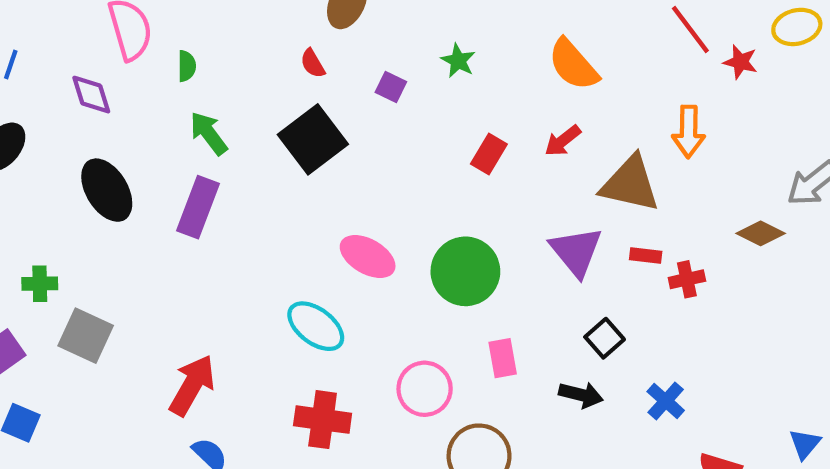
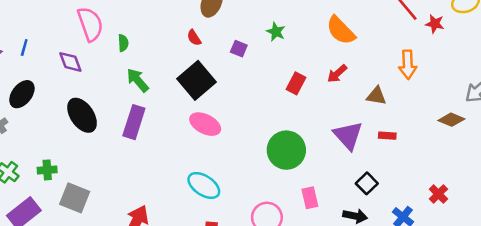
brown triangle: (630, 184) -> (376, 96), size x0.6
pink ellipse: (368, 256) -> (205, 124), moved
red cross: (687, 279) -> (438, 194), moved, turned -30

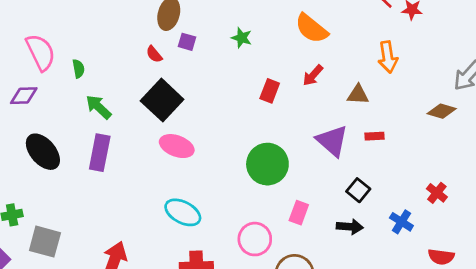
purple square: (239, 49) -> (187, 42), moved
purple diamond: (70, 62) -> (24, 96), turned -65
pink rectangle: (310, 198) -> (299, 213), turned 40

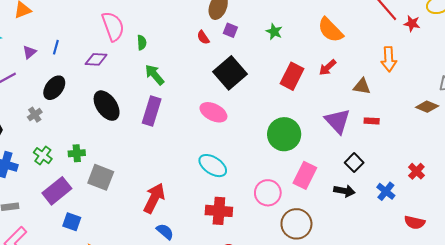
red rectangle: (270, 91) -> (292, 76), size x1.4
black square: (162, 100) -> (230, 73), moved
pink rectangle: (299, 213) -> (305, 175), size x1.4

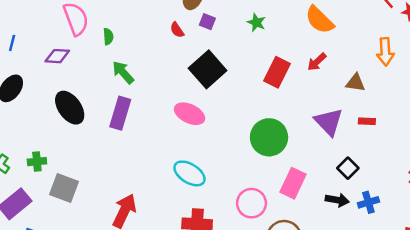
blue cross: (386, 191) -> (368, 202), moved, turned 36

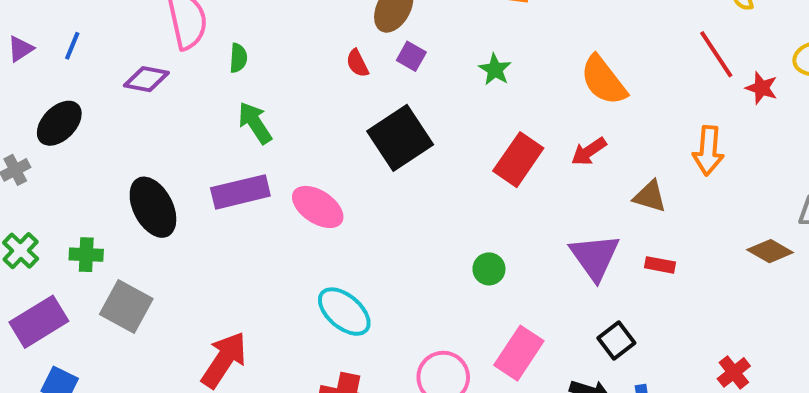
black ellipse: (70, 108) -> (153, 207), moved
purple rectangle: (120, 113) -> (240, 192), turned 52
pink ellipse: (190, 114) -> (318, 207), moved
green circle: (269, 137) -> (489, 269), size x0.5

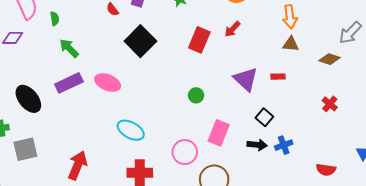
brown triangle: (650, 196) -> (291, 44), moved
gray square: (126, 306) -> (25, 149), turned -30
red cross: (734, 372) -> (330, 104), moved

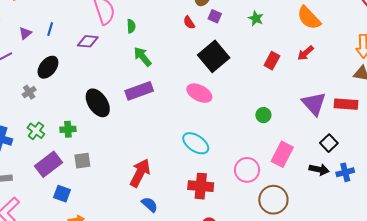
red rectangle: (199, 40) -> (272, 61), size x0.7
red rectangle: (278, 77) -> (346, 104), size x1.6
pink ellipse: (108, 83) -> (199, 93), moved
gray square: (25, 149) -> (82, 161), moved, size x0.7

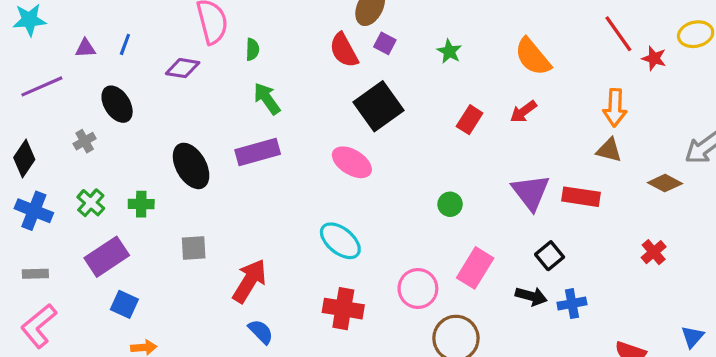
red semicircle: (189, 22) -> (344, 50), size x1.6
purple triangle: (25, 33) -> (85, 48), turned 32
black ellipse: (48, 67) -> (117, 104), turned -75
gray square: (82, 161) -> (194, 248), moved

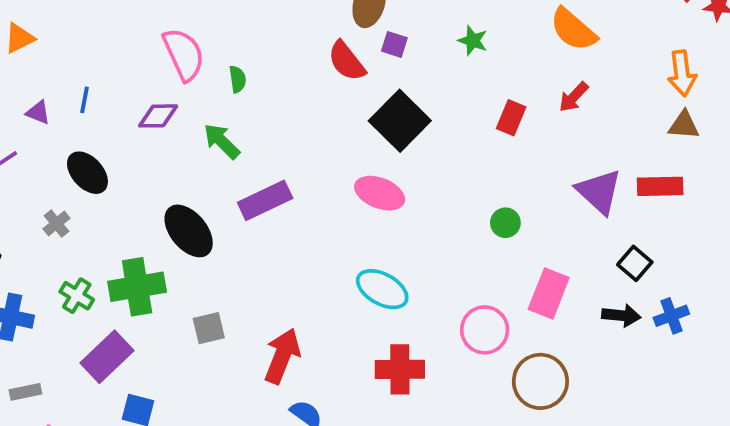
purple triangle: (85, 48) -> (38, 112), turned 35
green arrow: (267, 99) -> (222, 141), moved
green cross: (141, 204) -> (137, 287), size x1.8

